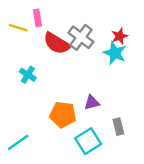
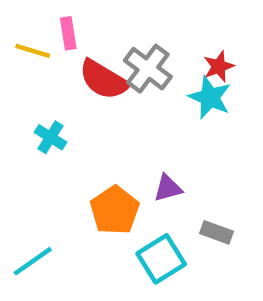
orange pentagon: (63, 115) -> (115, 210), turned 30
gray rectangle: (118, 127) -> (216, 232), turned -56

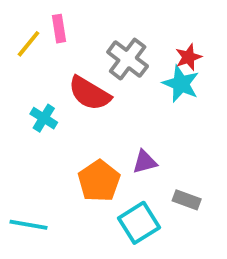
yellow line: (33, 51) -> (29, 44), turned -68
red semicircle: (104, 80) -> (89, 93), moved
cyan line: (33, 261) -> (29, 225), turned 45

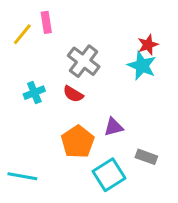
gray cross: (128, 59) -> (84, 61), moved
red semicircle: (89, 93) -> (73, 94), moved, size x0.6
cyan cross: (44, 118) -> (34, 93), turned 36

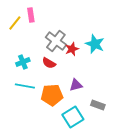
red star: (148, 45) -> (72, 49), moved
orange pentagon: (78, 142) -> (52, 95), turned 30
cyan line: (22, 176) -> (25, 86), moved

